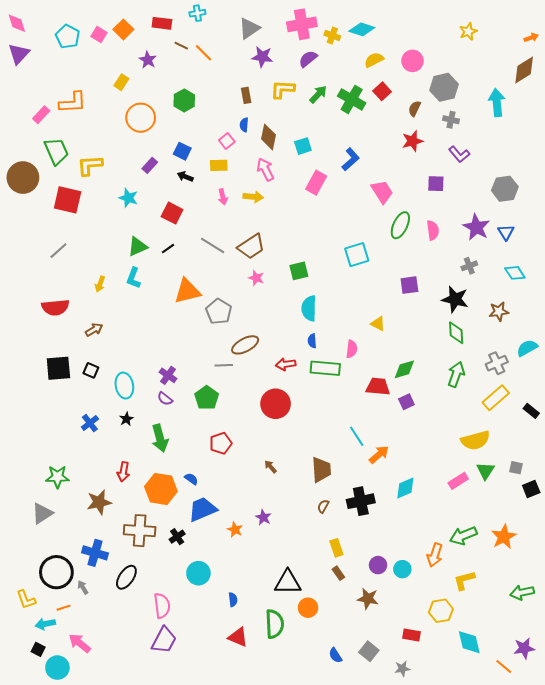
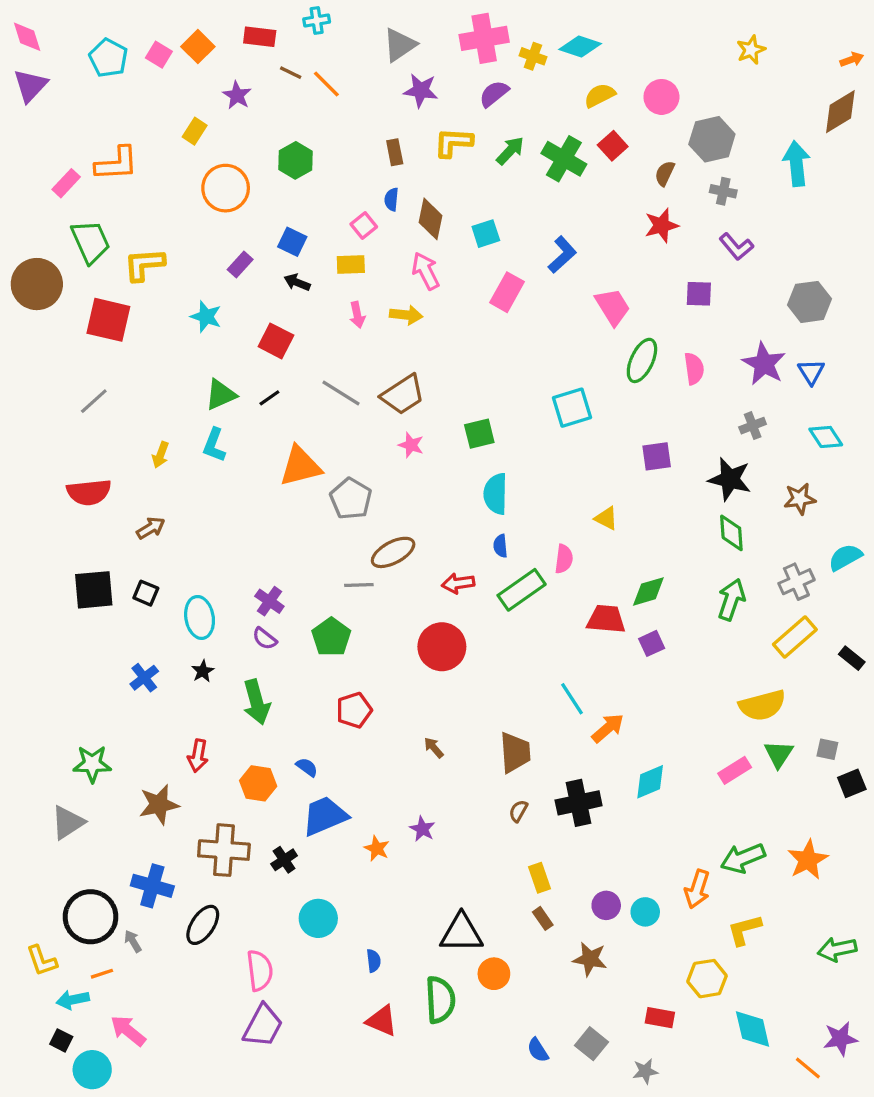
green rectangle: (325, 368) -> (522, 590), turned -40
orange hexagon: (161, 489) -> (258, 783), size x0.7

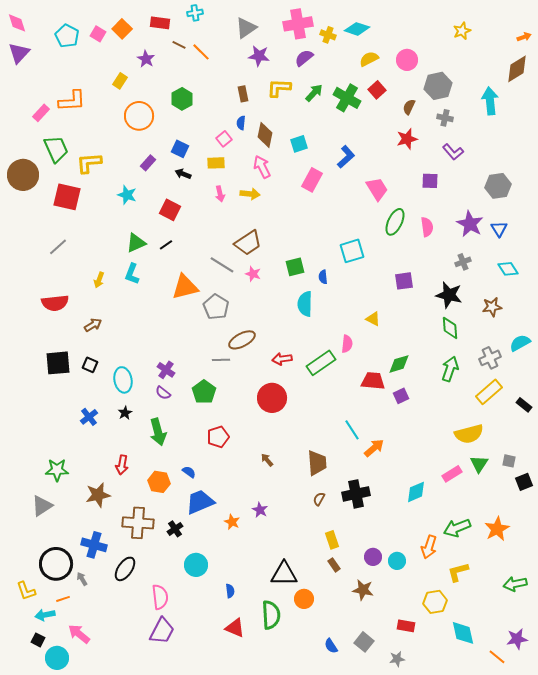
gray line: (341, 393) -> (222, 265), moved
blue semicircle: (500, 546) -> (323, 277), moved
cyan diamond: (650, 782) -> (416, 492), moved

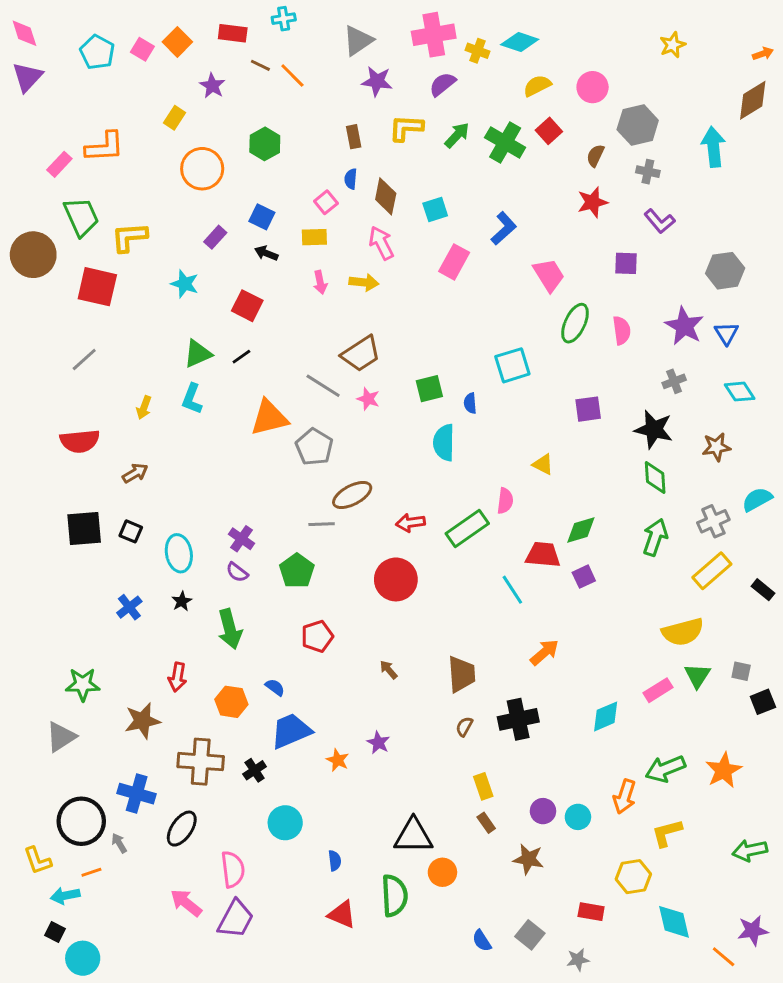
cyan line: (352, 430) -> (512, 590), moved
pink arrow: (79, 634) -> (186, 903), moved

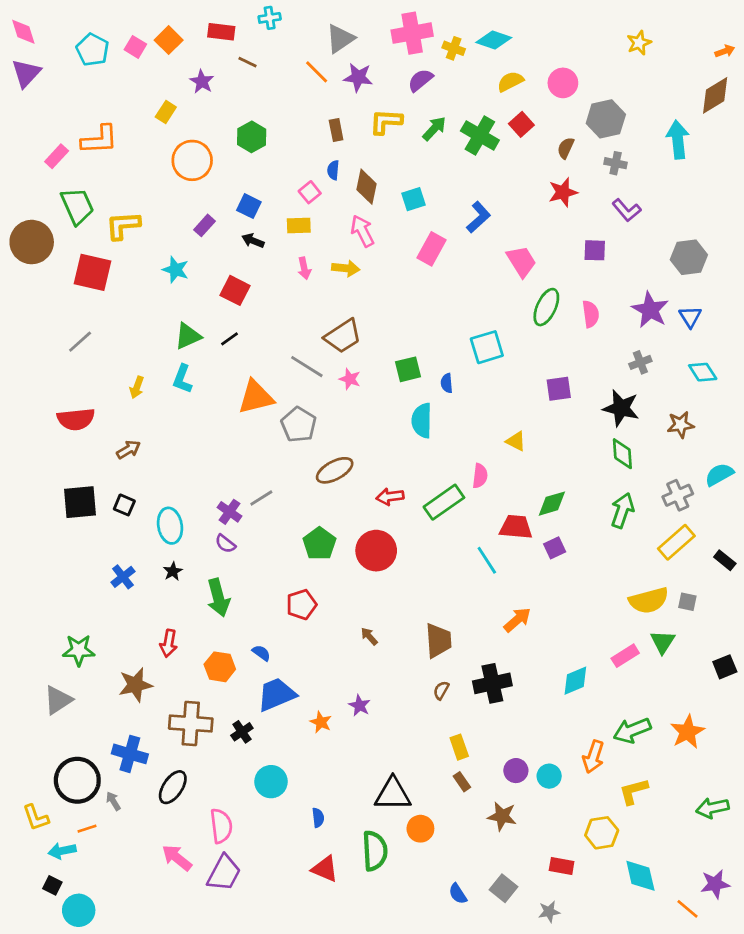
orange line: (292, 75) -> (317, 72), moved
gray line: (322, 524) -> (261, 498), moved, turned -30
green pentagon: (297, 571) -> (319, 544), moved
gray square: (741, 671) -> (687, 602), moved

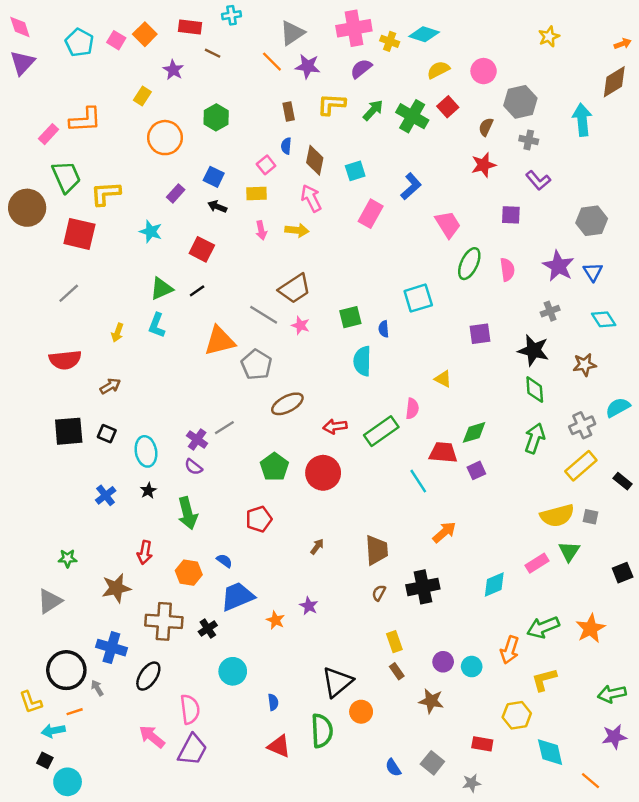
brown arrow: (369, 636) -> (317, 546), turned 77
green star: (79, 650) -> (68, 558), size x0.7
black triangle: (393, 794) -> (337, 682), turned -40
purple star: (715, 884) -> (614, 737), moved

